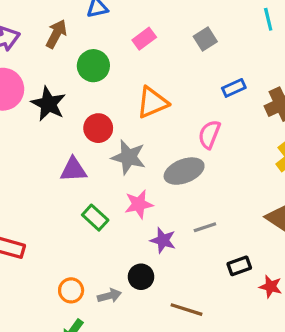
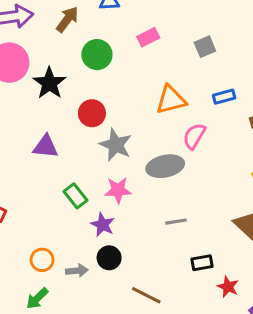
orange triangle: (152, 102) -> (171, 100), moved
purple triangle: (73, 170) -> (46, 147), moved
purple star: (163, 240) -> (103, 225), moved

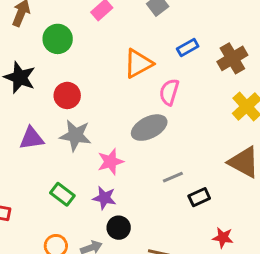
gray star: (116, 145) -> (75, 135), moved
green rectangle: (76, 196) -> (62, 194), moved
black rectangle: (202, 263) -> (199, 197), moved
red star: (228, 287) -> (223, 238), moved

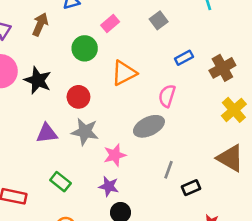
green circle: (58, 39) -> (85, 48), moved
orange triangle: (138, 64) -> (124, 73), moved
gray line: (173, 177) -> (169, 170), turned -48
green rectangle: (62, 194) -> (60, 182), moved

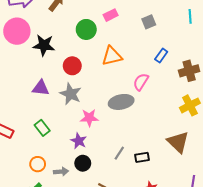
blue rectangle: (184, 58) -> (161, 56), turned -40
black star: (38, 80) -> (44, 45), turned -30
gray line: (169, 170) -> (119, 153), moved

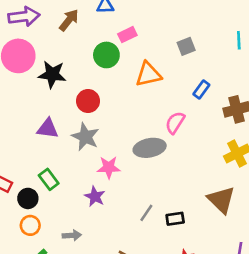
pink rectangle: (111, 15) -> (127, 35), moved
orange triangle: (112, 56) -> (148, 74), moved
black circle: (83, 163) -> (28, 198), moved
orange circle: (38, 164) -> (30, 225), moved

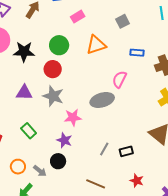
green circle: (106, 55) -> (59, 45), moved
blue rectangle: (201, 89) -> (137, 53), turned 64
black circle: (28, 198) -> (58, 161), moved
gray arrow: (72, 235) -> (40, 171), moved, turned 48

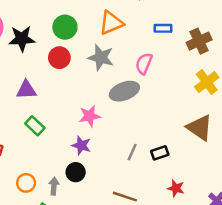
gray star: (53, 96) -> (101, 57), moved
green rectangle: (29, 131) -> (35, 126), moved
gray arrow: (40, 171) -> (54, 186), turned -120

